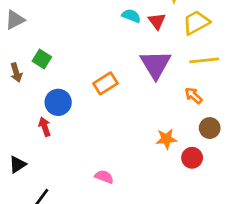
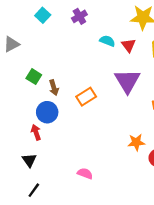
brown arrow: (16, 73) -> (54, 88), moved
black triangle: (18, 165) -> (29, 160), moved, turned -32

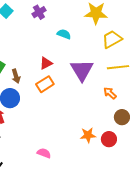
red triangle: (129, 45) -> (46, 63), moved, turned 40
orange star: (136, 142) -> (88, 135), moved

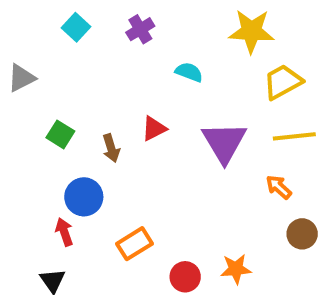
brown arrow: (16, 76) -> (111, 148), moved
orange rectangle: (45, 84) -> (134, 244), moved
red circle: (109, 139) -> (185, 277), moved

